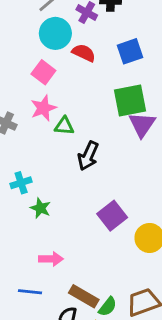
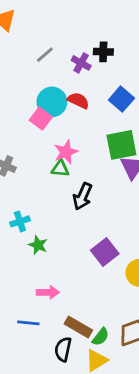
cyan circle: (55, 33) -> (52, 102), moved
blue square: (130, 51) -> (121, 99), turned -30
pink star: (43, 108) -> (66, 152), moved

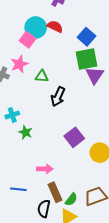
blue square: (121, 99) -> (87, 37), moved
pink star: (66, 152) -> (19, 64), moved
pink arrow: (48, 292) -> (45, 169), moved
brown rectangle: (78, 327) -> (55, 192), turned 36

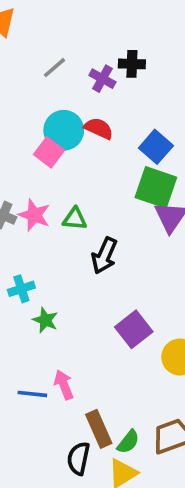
green square: (87, 59) -> (156, 187), turned 30
pink star: (19, 64) -> (34, 215), moved, turned -30
pink arrow: (45, 169) -> (64, 385), moved, turned -112
blue line: (18, 189) -> (32, 394), moved

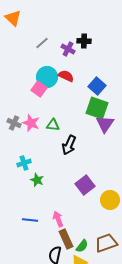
pink arrow: (64, 385) -> (58, 219), moved

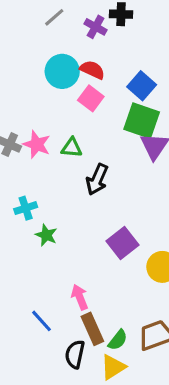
pink square: (39, 89) -> (91, 98), moved
blue line: (30, 220) -> (41, 321), moved, turned 42

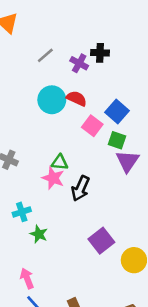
pink square: (91, 98) -> (92, 126), moved
green square: (142, 121) -> (117, 140), size x0.6
pink star: (37, 144) -> (53, 178), moved
pink arrow: (80, 297) -> (27, 278), moved

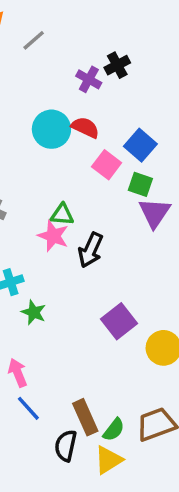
black cross: (100, 53) -> (117, 65), turned -30
gray line: (45, 55) -> (34, 40), moved

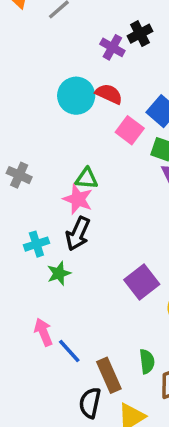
black arrow: (91, 250) -> (78, 234), moved
green star: (34, 312) -> (59, 273), turned 30
blue line: (28, 408) -> (69, 351), moved
green semicircle: (114, 430) -> (147, 361), moved, turned -45

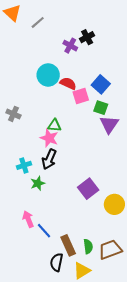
red semicircle: (109, 94) -> (68, 83), moved
pink square: (130, 130) -> (81, 96), turned 35
gray cross: (19, 175) -> (13, 114), moved
green semicircle: (147, 361) -> (88, 246), moved

